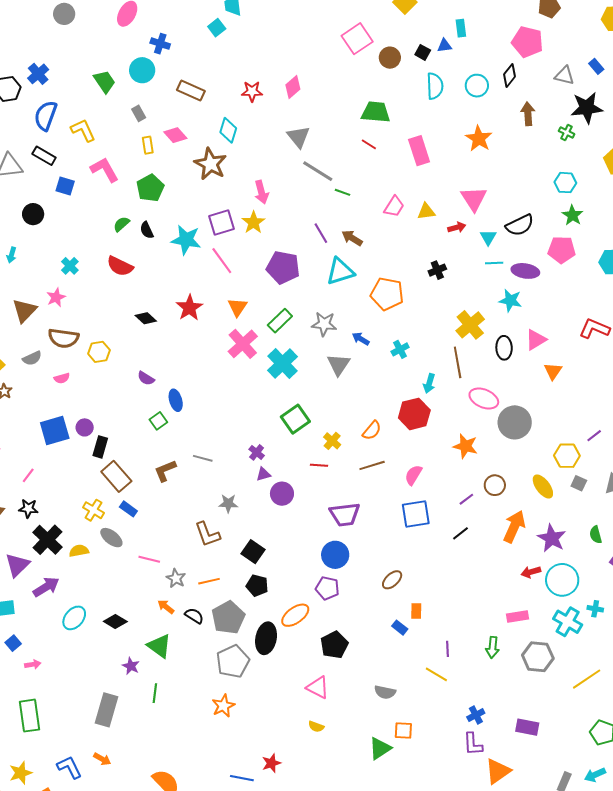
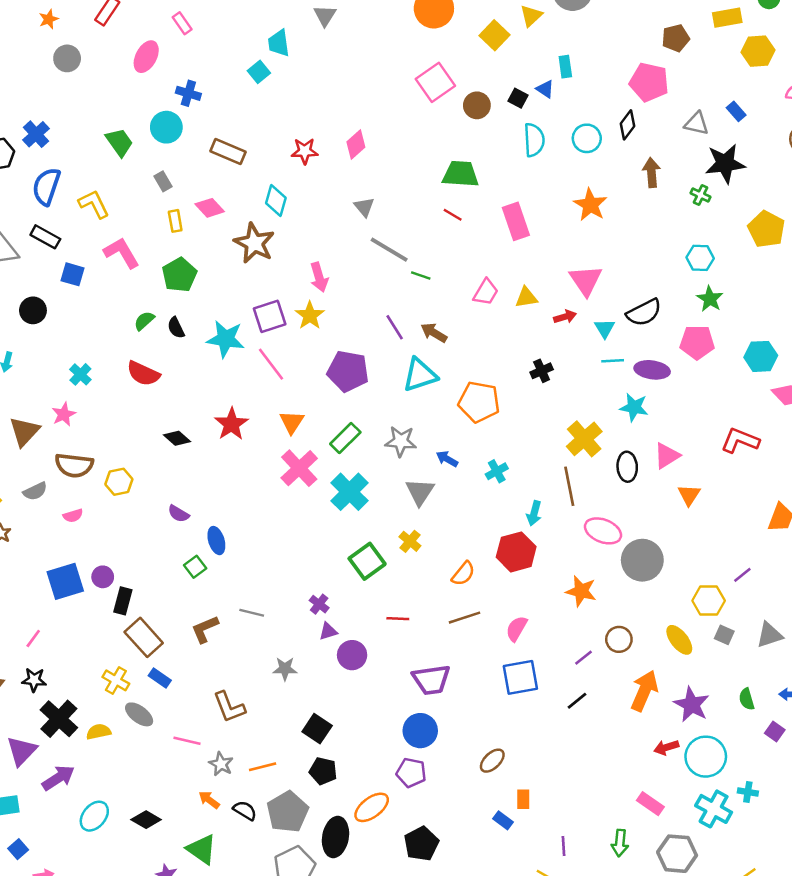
blue triangle: (444, 46) -> (545, 89), turned 42
gray triangle: (299, 137) -> (364, 207), size x0.7
yellow cross: (332, 441) -> (410, 541), moved
brown L-shape: (207, 534) -> (229, 707), moved
pink rectangle: (517, 616) -> (650, 804), turned 45

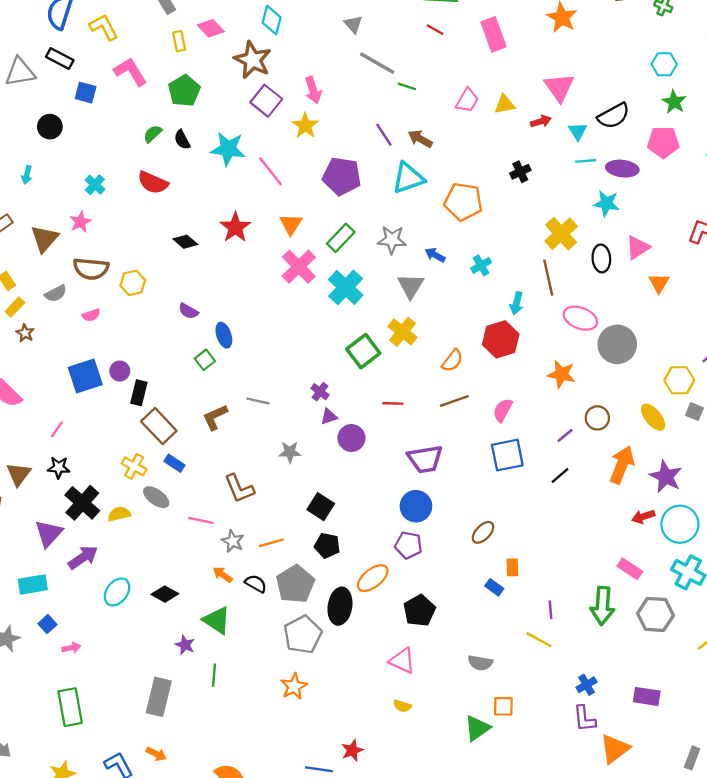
purple square: (270, 316) -> (266, 101), moved, turned -32
yellow cross: (410, 541) -> (403, 332), size x1.4
green arrow: (620, 843) -> (603, 606), size x1.5

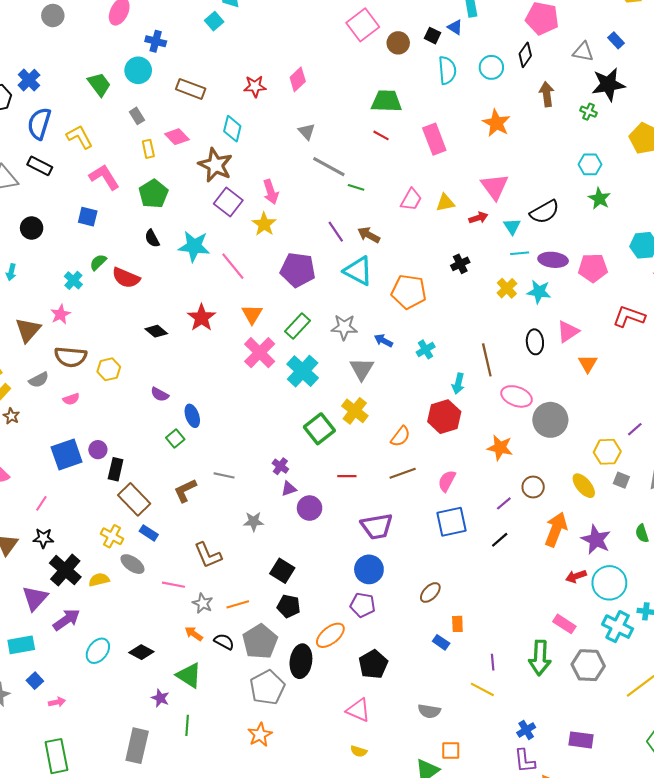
blue square: (86, 93) -> (88, 217), moved
green semicircle: (153, 134) -> (98, 262), moved
pink pentagon: (663, 142) -> (593, 268), moved
cyan triangle: (408, 178) -> (358, 271), turned 48
yellow cross: (561, 234) -> (507, 288), moved, size x0.7

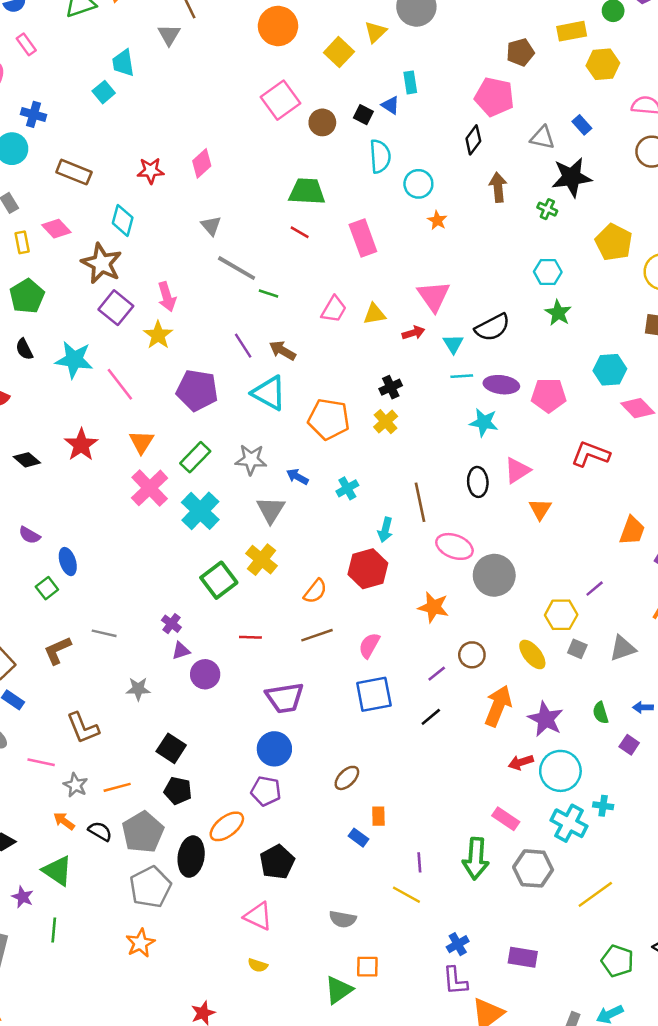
cyan circle: (491, 67) -> (418, 184), moved
orange star: (496, 123) -> (437, 220), size x0.6
yellow cross: (507, 288) -> (386, 422), moved

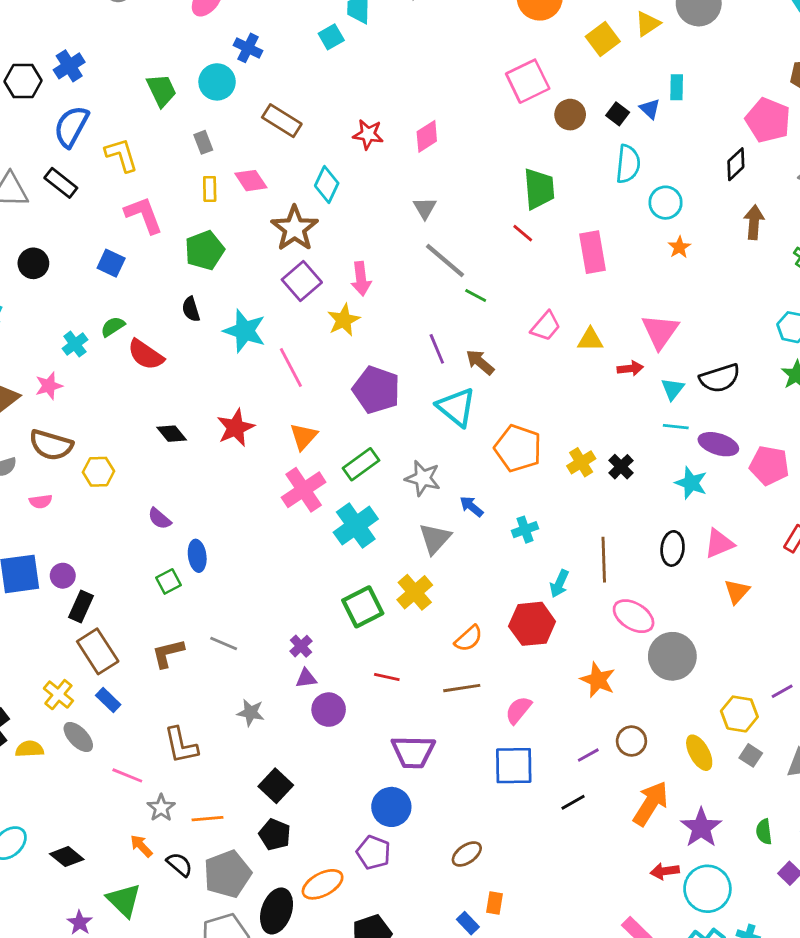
green trapezoid: (307, 191) -> (539, 189), turned 72
black cross: (391, 387) -> (621, 467), moved, turned -30

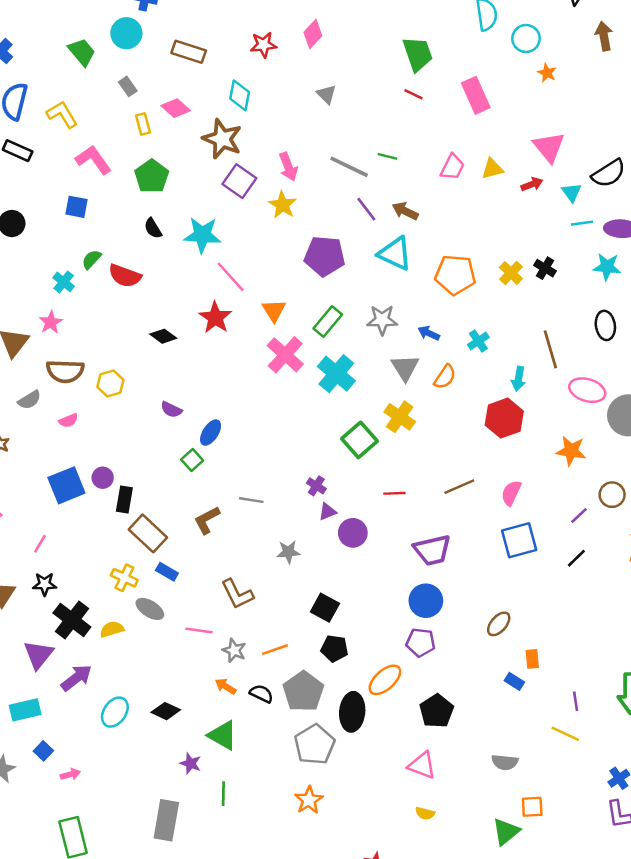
gray line: (445, 261) -> (349, 167), moved
pink line: (291, 368) -> (231, 277), moved
blue ellipse: (197, 556) -> (211, 433), turned 55
orange semicircle: (469, 638) -> (445, 377), moved

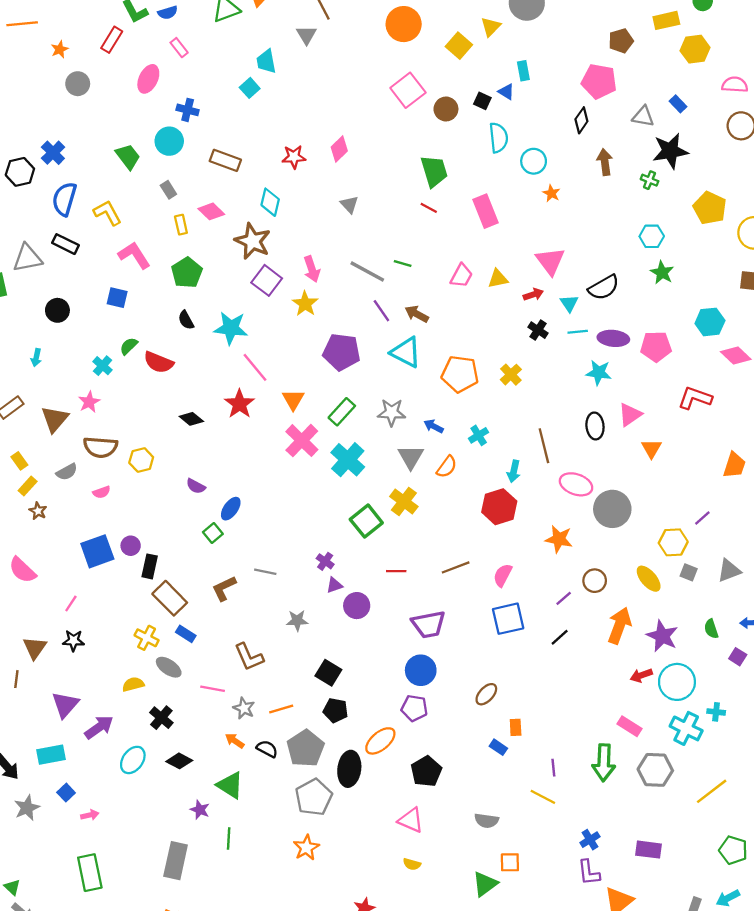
black cross: (545, 268) -> (538, 330), moved
black cross: (72, 620) -> (161, 718), moved, size x0.7

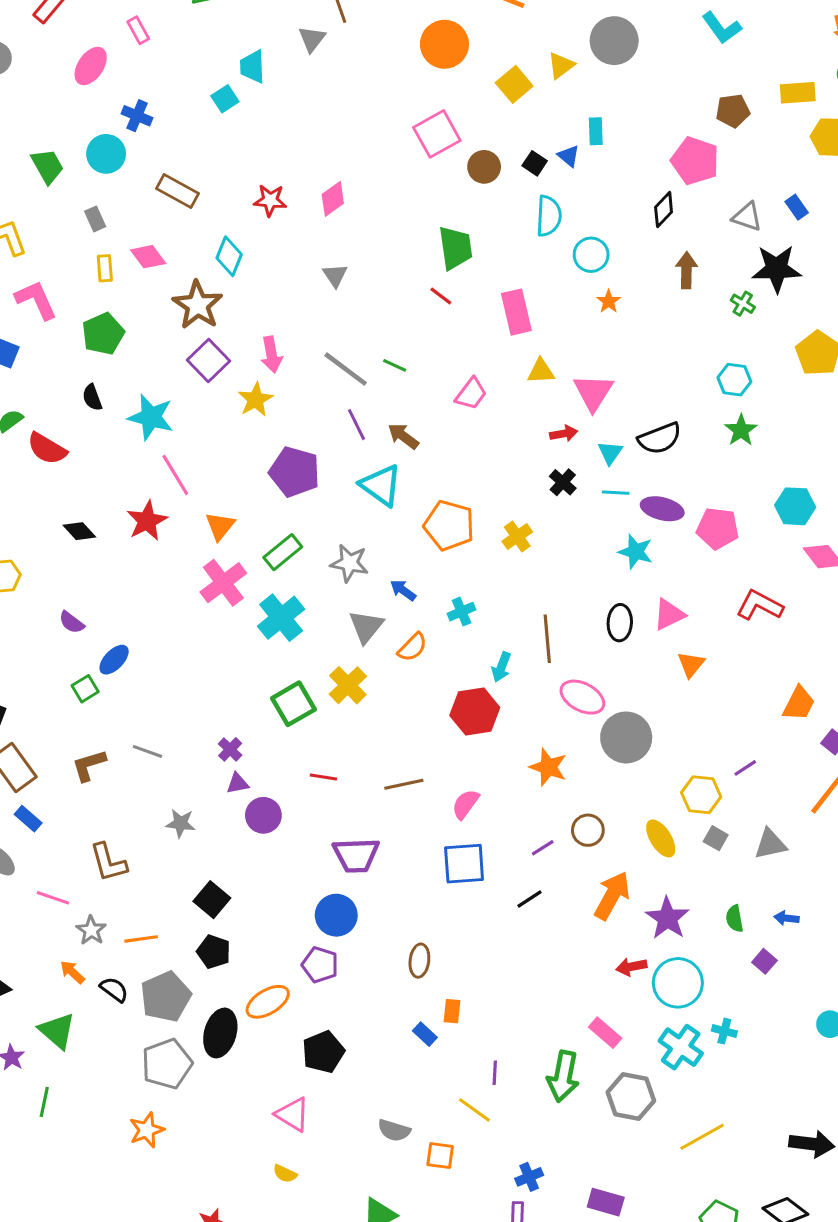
yellow triangle: (498, 279) -> (541, 371), moved
brown ellipse: (486, 694) -> (419, 961), turned -45
orange square: (510, 862) -> (440, 1156), moved

